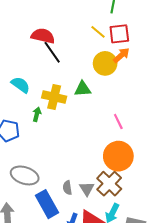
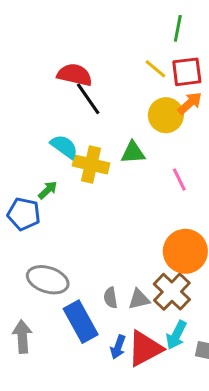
cyan semicircle: (21, 85) -> (64, 147), moved
green arrow: (37, 114) -> (48, 190), moved, turned 32
pink line: (118, 121) -> (179, 180), moved
gray triangle: (87, 189) -> (139, 299), turned 49

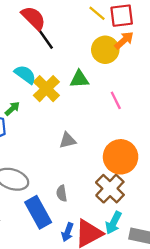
red semicircle: (75, 75) -> (33, 18), turned 32
yellow cross: (91, 165) -> (46, 89), turned 32
gray triangle: (139, 299) -> (68, 140), moved

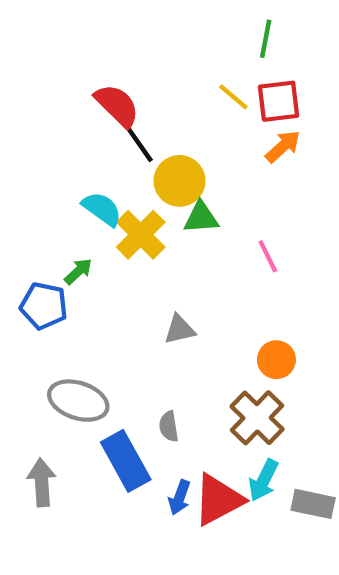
yellow circle: (105, 50) -> (179, 181), moved
orange circle: (121, 157) -> (276, 360), size x0.6

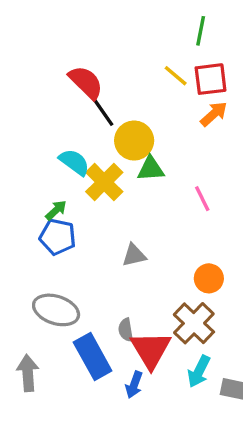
blue pentagon: (44, 306) -> (58, 237), moved
red triangle: (218, 500) -> (151, 350), moved, turned -33

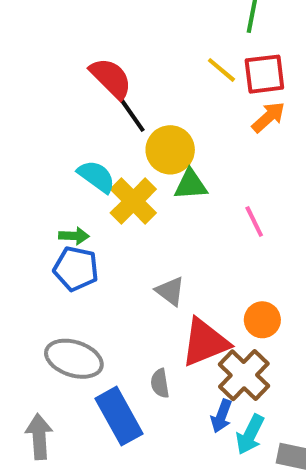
green arrow: (56, 210) -> (74, 236), turned 45
gray triangle: (134, 255) -> (170, 291), turned 50
red triangle: (151, 350) -> (205, 342), moved, turned 39
blue arrow: (134, 385) -> (221, 416), moved

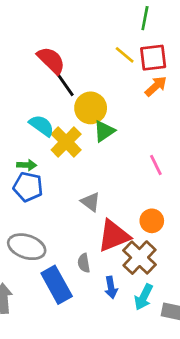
green triangle: (191, 185) -> (104, 131), turned -30
pink line: (254, 222) -> (156, 165), moved
blue arrow: (221, 416) -> (111, 287), moved, turned -30

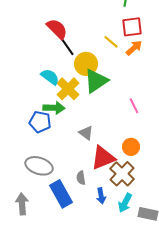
yellow line: (125, 55) -> (111, 42), moved
green triangle: (104, 131) -> (96, 81), size x1.5
green arrow: (27, 165) -> (54, 108), moved, size x1.5

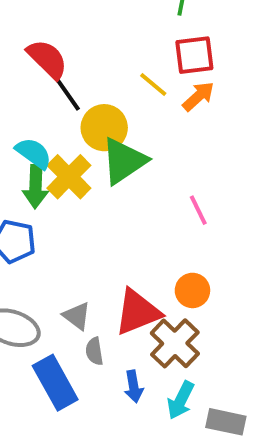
green arrow: (54, 108) -> (36, 187), moved, turned 90
gray triangle: (86, 133) -> (77, 316), moved

